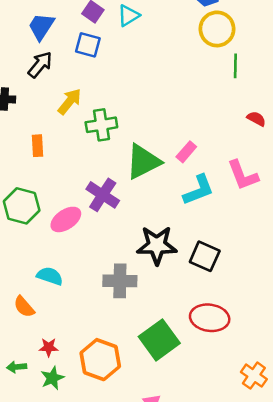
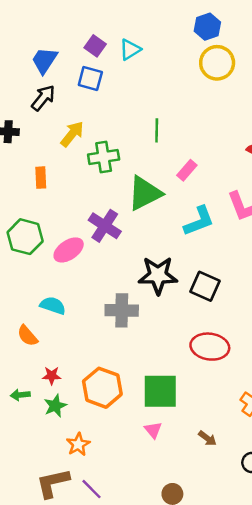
green line: (235, 66) -> (157, 130), moved
pink rectangle: (186, 152) -> (187, 170), moved
green square: (159, 340) -> (160, 391), moved, turned 36

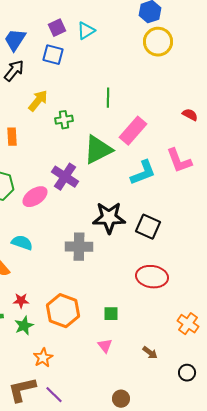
purple square: (95, 46) -> (57, 28), turned 30
green cross: (104, 157) -> (64, 120), size x0.7
pink rectangle: (187, 170) -> (133, 131), size x1.6
green square: (160, 391) -> (111, 314), size x0.5

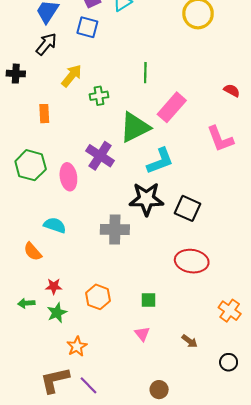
cyan L-shape: (143, 173) -> (160, 161), moved
pink ellipse: (35, 197) -> (68, 177), turned -65
orange hexagon: (63, 311) -> (98, 297), size x0.7

